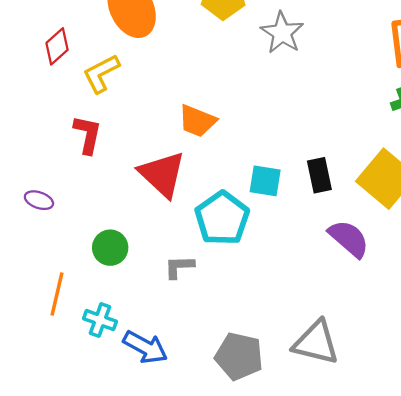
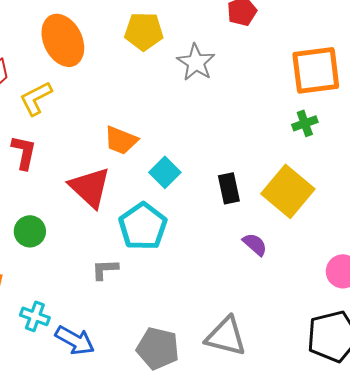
cyan square: (265, 181) -> (165, 172), moved, turned 36
purple semicircle: (349, 239) -> (255, 244), size x0.7
green circle: (110, 248) -> (30, 231), moved

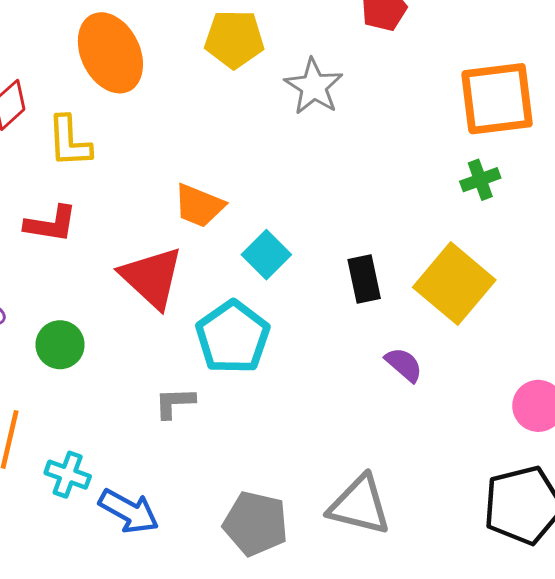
yellow L-shape: (36, 98) -> (69, 141), turned -66
red L-shape: (24, 152) -> (51, 224), turned 87

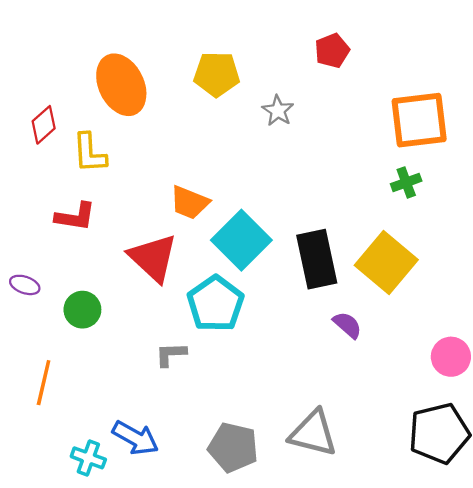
gray star: (314, 86) -> (278, 111), size x0.7
cyan square: (266, 255) -> (241, 240), size x1.6
black rectangle: (364, 279) -> (317, 259), size x1.6
cyan cross: (68, 475) -> (88, 458), moved

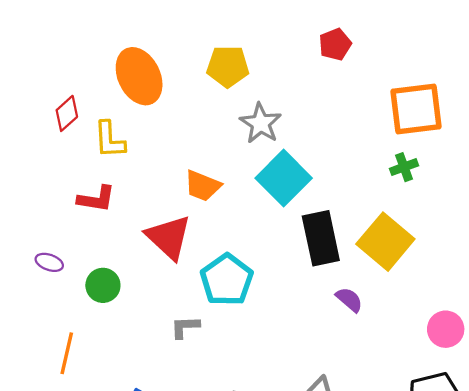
gray star: (278, 111) -> (261, 123), moved, size x1.4
cyan square: (241, 240) -> (284, 178), moved

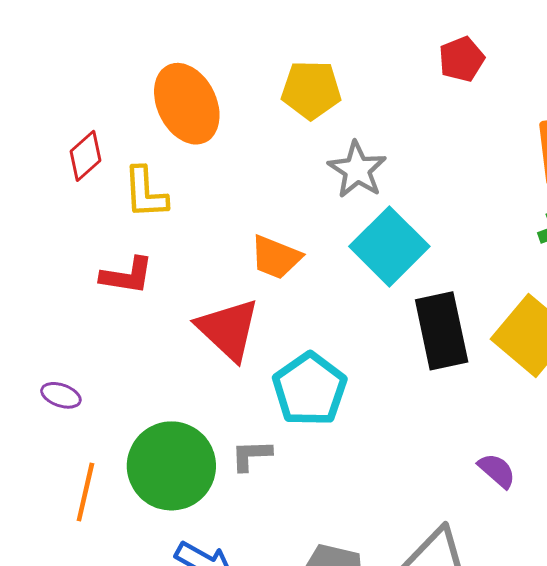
purple ellipse: (49, 262) -> (61, 395), moved
green circle: (103, 285) -> (171, 466), moved, size x1.8
purple semicircle: (349, 300) -> (497, 471), moved

